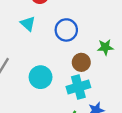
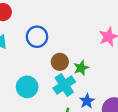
green star: (105, 47) -> (81, 68), moved

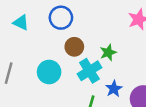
brown circle: (60, 62) -> (74, 47), moved

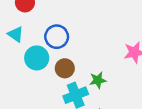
cyan circle: (49, 72) -> (37, 58), moved

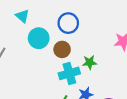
blue circle: (57, 37) -> (68, 23), moved

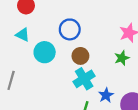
brown circle: (62, 49) -> (80, 56), moved
green star: (90, 62) -> (122, 58), moved

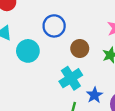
brown circle: (80, 56) -> (80, 48), moved

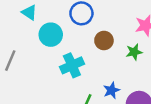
cyan cross: (71, 78) -> (72, 65), moved

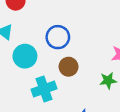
brown circle: (104, 41) -> (69, 67), moved

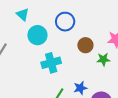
brown circle: (69, 67) -> (85, 45), moved

